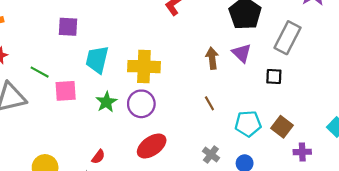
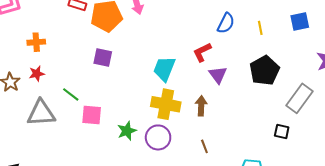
purple triangle: (242, 53) -> (218, 75), moved
brown arrow: (212, 58) -> (201, 106), moved
cyan trapezoid: (97, 60) -> (164, 69), moved
brown line: (209, 103) -> (204, 146), moved

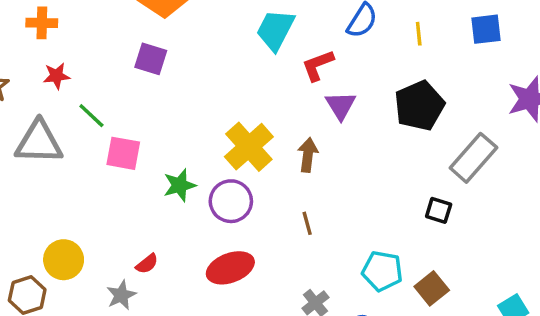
cyan trapezoid: (164, 69) -> (275, 30), moved
red star: (37, 74) -> (57, 76), moved
yellow cross: (166, 104) -> (249, 147), turned 32

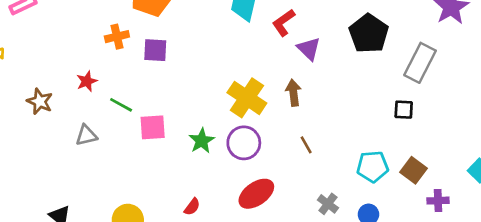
orange cross: (42, 23) -> (117, 37), moved
gray triangle: (39, 142) -> (86, 135), size x0.6

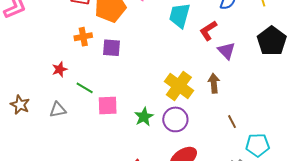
brown star: (40, 101) -> (20, 105), moved
brown line: (306, 145) -> (232, 122), moved
cyan pentagon: (373, 167) -> (258, 145), moved

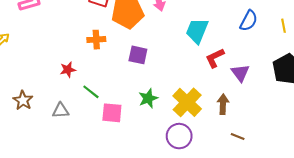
red L-shape: (208, 31) -> (215, 58), moved
purple square: (112, 48) -> (138, 55), moved
green star: (144, 117) -> (148, 98), moved
brown line: (232, 122) -> (238, 136), moved, turned -48

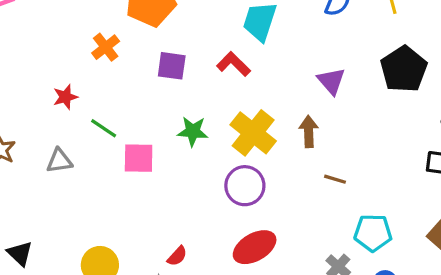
orange cross: (96, 40) -> (106, 47), turned -30
red L-shape: (215, 58) -> (234, 64), moved, turned 75
green star: (148, 98) -> (193, 131), turned 30

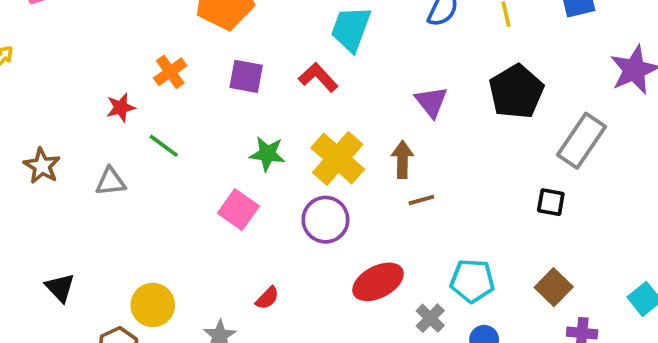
orange cross: (106, 47) -> (170, 72), moved
pink square: (139, 158) -> (238, 210), moved, turned 32
brown line: (335, 179) -> (421, 200), moved, turned -35
red ellipse: (255, 247) -> (378, 282), moved
red semicircle: (177, 256) -> (267, 298), moved

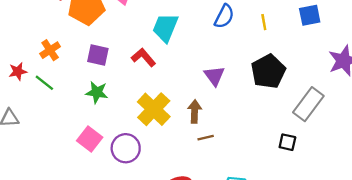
green line: (164, 146) -> (44, 83), moved
green star: (267, 154) -> (97, 92), moved
purple circle: (325, 220) -> (126, 148), moved

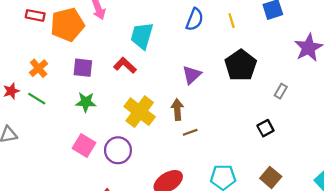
purple triangle: (214, 76) -> (192, 75), turned 30
gray rectangle: (308, 104) -> (281, 91), size x0.5
black square: (287, 142) -> (265, 128), turned -35

